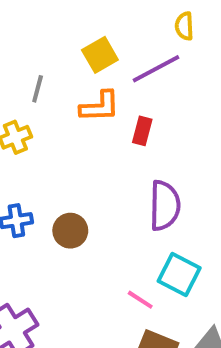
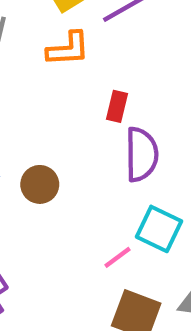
red rectangle: (142, 131) -> (117, 106), moved
pink line: (140, 300) -> (118, 257), turned -68

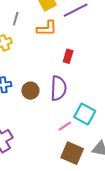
purple semicircle: (142, 154) -> (58, 88), moved

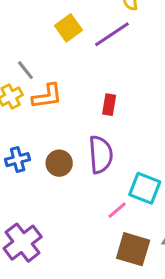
gray line: (16, 19) -> (25, 70), moved, turned -48
orange L-shape: (47, 28) -> (47, 96), moved

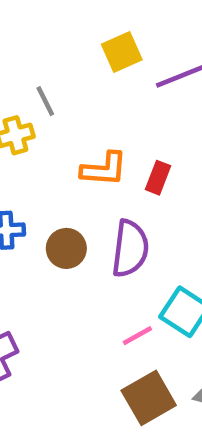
orange L-shape: (47, 96) -> (104, 169), moved
brown square: (133, 249) -> (149, 398), turned 32

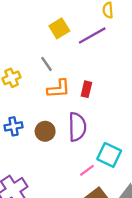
gray line: (45, 101) -> (47, 64), moved

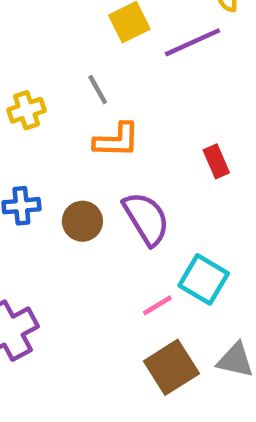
red rectangle: (86, 89) -> (216, 161), moved, turned -42
purple semicircle: (77, 127) -> (146, 219), turned -36

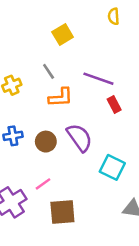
purple line: (192, 42) -> (98, 79), moved, turned 48
pink line: (157, 305) -> (43, 184), moved
brown square: (171, 367) -> (62, 212), moved, turned 32

